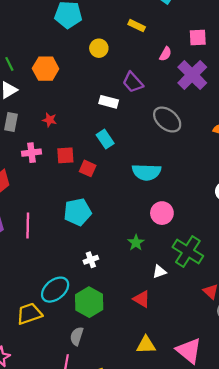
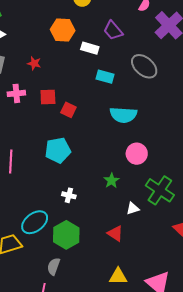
orange hexagon: (46, 69) -> (63, 30), moved
cyan rectangle: (105, 139) -> (105, 77), moved, turned -42
white cross: (91, 260) -> (69, 195), turned 32

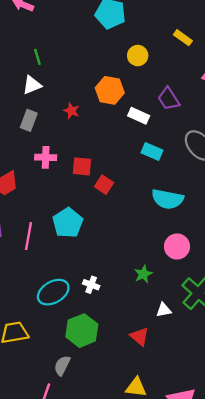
red star: (34, 63) -> (71, 111), moved
cyan pentagon: (58, 150) -> (68, 223), moved, turned -30
cyan ellipse: (35, 222) -> (53, 292), moved

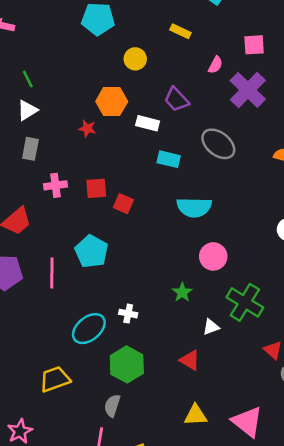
red star: (71, 111) -> (87, 129), moved

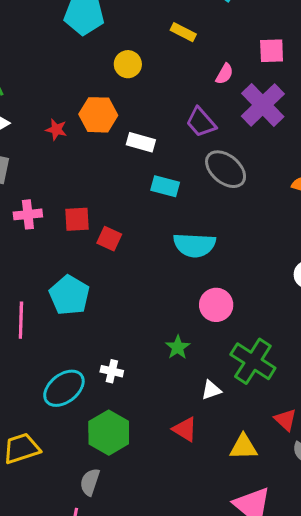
purple trapezoid: (176, 99) -> (201, 122), moved
red star: (87, 129) -> (56, 130), moved
yellow triangle: (196, 415) -> (243, 447), moved

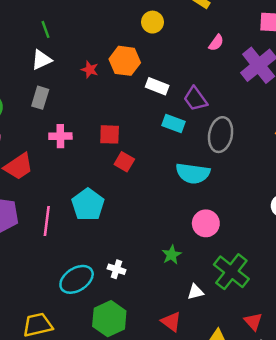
pink semicircle: (224, 74) -> (216, 43), moved
purple trapezoid: (201, 122) -> (195, 99), moved
gray ellipse: (226, 169) -> (221, 135), moved, turned 56
red square: (77, 219) -> (110, 134), moved

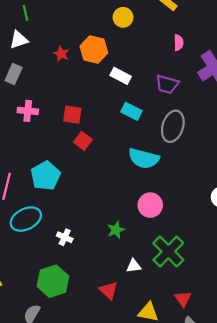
pink semicircle: (216, 43) -> (179, 43), turned -42
purple trapezoid: (195, 99) -> (167, 84), moved, turned -45
cyan ellipse: (77, 279) -> (26, 219), moved

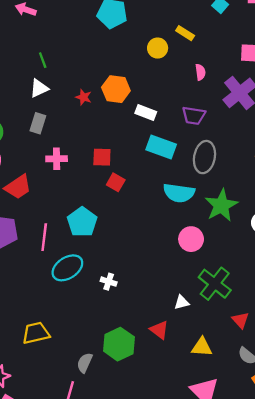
yellow circle: (123, 17) -> (158, 48), moved
cyan rectangle: (131, 111) -> (161, 147), size x1.4
green star: (116, 230) -> (221, 205), moved, size x1.8
green hexagon: (53, 281) -> (119, 344), moved
red triangle: (183, 299) -> (240, 320), moved

